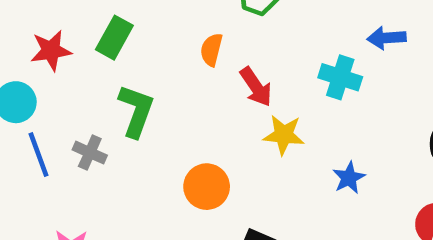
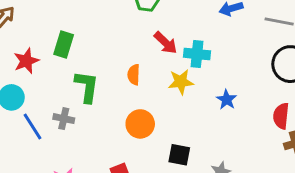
orange semicircle: (211, 50) -> (134, 75), moved
cyan cross: (340, 77) -> (197, 54), moved
red arrow: (256, 87) -> (166, 43), moved

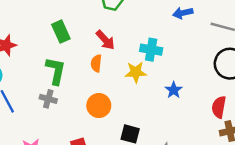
red arrow: (166, 43) -> (105, 40), moved
green rectangle: (64, 45) -> (61, 32), moved, turned -45
gray cross: (64, 119) -> (48, 99), moved

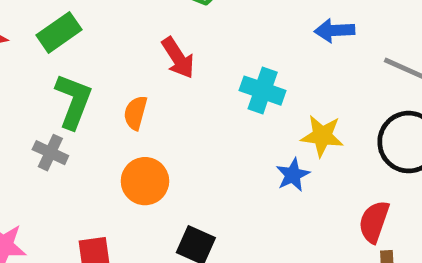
green rectangle: (61, 32) -> (59, 32), moved, turned 70
orange semicircle: (96, 63) -> (135, 113), moved
yellow star: (136, 72) -> (322, 136), moved

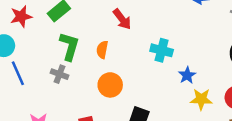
cyan cross: (263, 91) -> (162, 50), moved
yellow star: (322, 136) -> (201, 99), moved

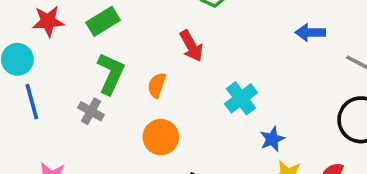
cyan cross: (162, 50) -> (241, 98), turned 30

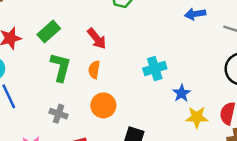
red arrow: (191, 46) -> (97, 39), moved
cyan cross: (241, 98) -> (155, 69), turned 30
gray cross: (91, 111) -> (59, 114), moved

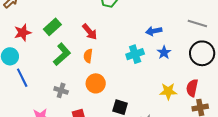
blue arrow: (195, 14) -> (154, 31), moved
green L-shape: (61, 67) -> (62, 54), turned 35
blue star: (182, 93) -> (164, 52), moved

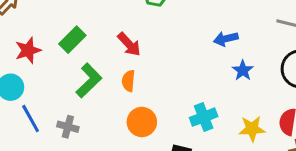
cyan cross: (135, 54) -> (204, 117), moved
gray cross: (61, 90) -> (68, 127), moved

